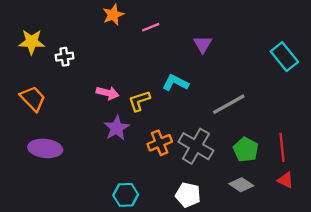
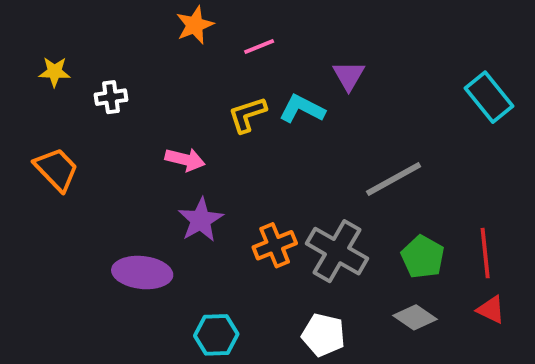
yellow star: (32, 42) -> (54, 72), size x0.7
cyan L-shape: (176, 83) -> (302, 109), moved
yellow L-shape: (139, 101) -> (247, 115), moved
purple ellipse: (45, 148) -> (142, 273), moved

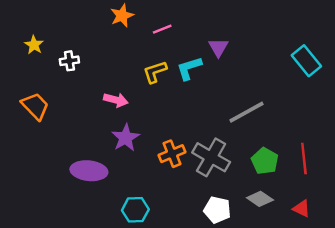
yellow star: (54, 72) -> (34, 45), turned 30
cyan L-shape: (302, 109) -> (189, 68), turned -44
red triangle: (491, 310) -> (301, 209), moved
white pentagon: (323, 335) -> (217, 210), moved

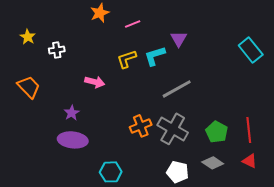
gray line: (247, 112) -> (177, 89), moved
purple star: (126, 138) -> (72, 113), moved, size x0.7
red triangle: (301, 209) -> (250, 161), moved

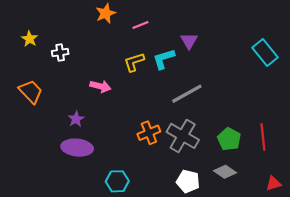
red triangle: (250, 161) -> (273, 183), moved, turned -42

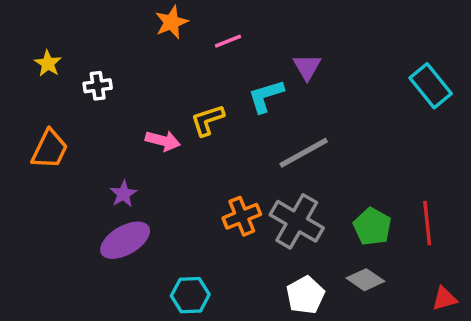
yellow L-shape: (134, 62) -> (207, 120), moved
orange trapezoid: (31, 92) -> (50, 149), turned 70
purple ellipse: (77, 148) -> (125, 240), turned -36
white pentagon: (188, 181) -> (305, 295), turned 30

